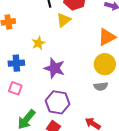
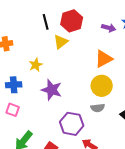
purple hexagon: (58, 102) -> (72, 124), moved

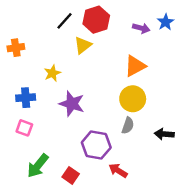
black line: (46, 22) -> (65, 21), turned 56
gray semicircle: (98, 108) -> (128, 126), turned -64

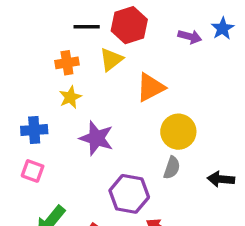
black line: (65, 21) -> (87, 27), turned 48
orange cross: (16, 48) -> (67, 63), moved
orange triangle: (135, 66) -> (150, 87), moved

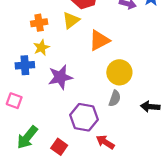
blue cross: (34, 130) -> (25, 65), moved
purple star: (96, 138) -> (60, 77), turned -30

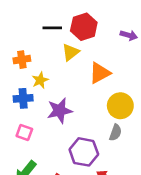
orange cross: (39, 23) -> (22, 60), moved
pink square: (14, 101) -> (24, 132), moved

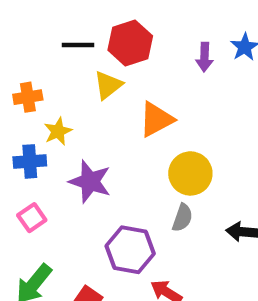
purple arrow: (129, 35) -> (204, 57), turned 77
purple star: (60, 111) -> (90, 182), turned 30
pink square: (24, 132) -> (32, 218), turned 35

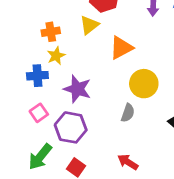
orange cross: (28, 97) -> (51, 32), moved
gray semicircle: (182, 218) -> (128, 113), moved
purple hexagon: (130, 250) -> (71, 127), moved

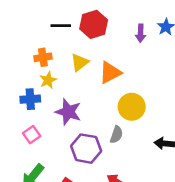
yellow triangle: (89, 25) -> (80, 62), moved
purple hexagon: (71, 127) -> (86, 149), moved

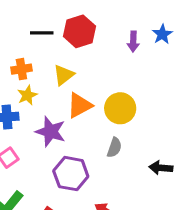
orange triangle: (110, 73) -> (80, 105), moved
yellow circle: (132, 107) -> (120, 108), moved
gray semicircle: (116, 135) -> (114, 147), moved

